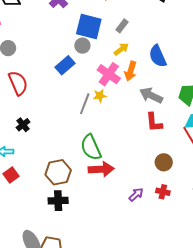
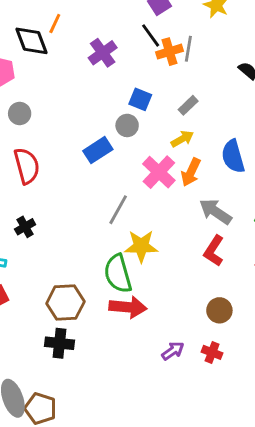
blue square: (89, 26) -> (140, 99), size x0.6
yellow star: (100, 96) -> (141, 246), moved, size x1.6
red L-shape: (154, 122) -> (214, 251), turned 30

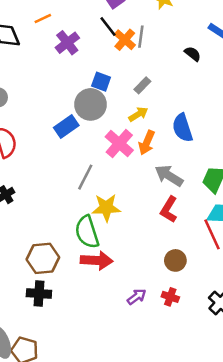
orange line: (55, 24) -> (43, 18), moved, turned 42
orange cross: (169, 52) -> (125, 40), turned -30
gray circle: (127, 125) -> (91, 104), size x1.6

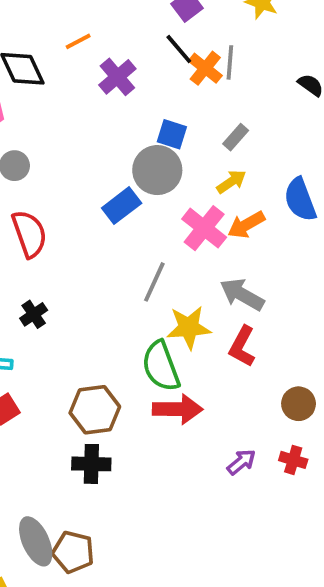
orange arrow: (147, 143) -> (246, 225), turned 40
gray arrow: (169, 176) -> (242, 294), moved
red L-shape: (169, 209) -> (242, 346), moved

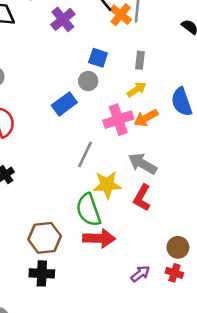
gray rectangle: (236, 137) -> (140, 60), turned -36
gray circle: (157, 170) -> (88, 81), size x0.6
pink cross: (204, 228) -> (118, 120), turned 32
brown circle: (299, 404) -> (178, 247), moved

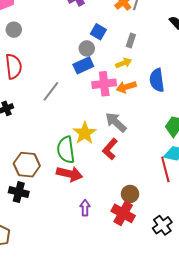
blue rectangle: (64, 104) -> (83, 65), moved
gray line: (85, 155) -> (51, 91), moved
yellow star: (107, 185) -> (85, 133), turned 30
red cross: (174, 273) -> (123, 213), size x1.6
purple arrow: (140, 274) -> (85, 208), moved, turned -63

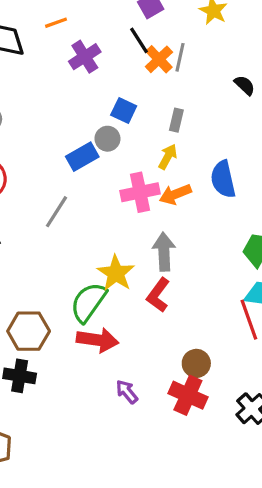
yellow arrow: (124, 63) -> (168, 157), turned -35
blue rectangle: (83, 65) -> (82, 157), moved
gray arrow: (116, 122) -> (164, 252), turned 50
green semicircle: (66, 150) -> (88, 302), turned 48
purple arrow: (85, 208) -> (127, 392), turned -35

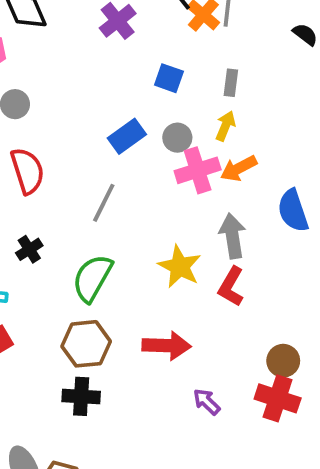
gray circle: (107, 139) -> (177, 138), moved
blue semicircle: (223, 179) -> (293, 211), moved
green semicircle: (88, 302) -> (92, 278), moved

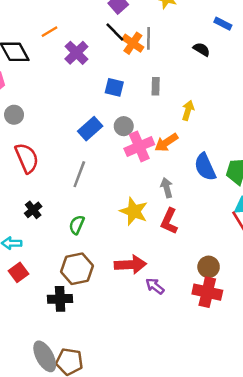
yellow arrow: (225, 126) -> (188, 110), moved
gray arrow: (232, 236) -> (167, 188), size x0.7
green semicircle: (92, 278) -> (77, 225), size x0.6
black cross: (81, 396) -> (60, 299), moved
purple arrow: (207, 402) -> (155, 286), moved

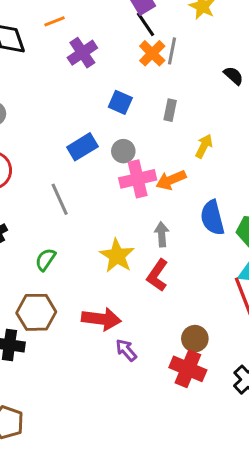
black line: (115, 32) -> (146, 24), moved
gray line: (79, 174) -> (60, 199), turned -55

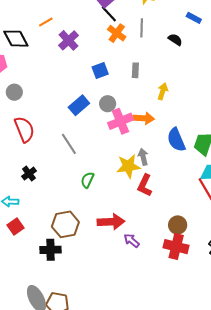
gray line: (172, 51) -> (142, 28), moved
blue square: (120, 102) -> (100, 71), turned -35
orange arrow: (171, 180) -> (144, 118), turned -144
yellow star: (117, 256) -> (128, 166), moved, turned -30
green semicircle: (46, 260) -> (87, 180), moved

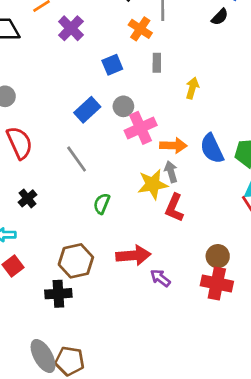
orange cross: (117, 33) -> (140, 29), moved
black semicircle: (175, 40) -> (220, 17), moved, turned 104
orange arrow: (144, 118) -> (173, 146), moved

